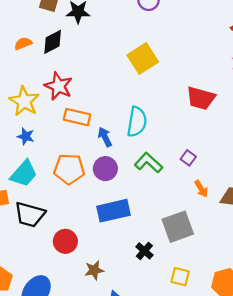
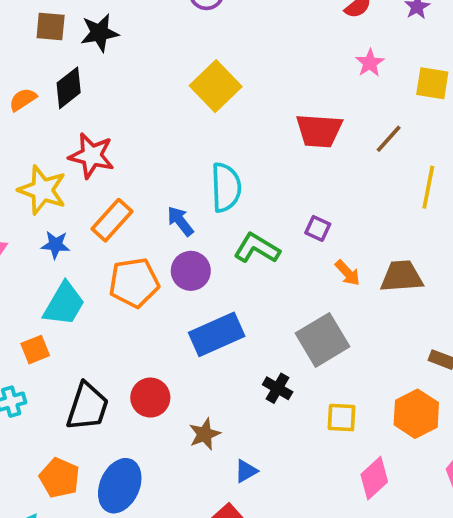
orange rectangle: (77, 117) -> (112, 220), moved, turned -50
black trapezoid: (30, 215) -> (88, 407), moved, turned -76

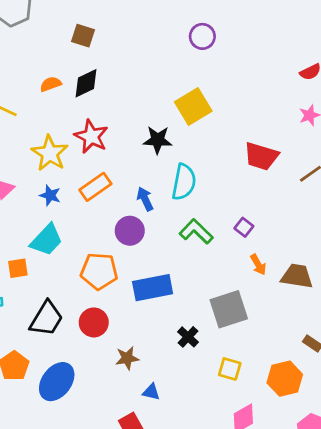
black star: (100, 33) -> (158, 140), moved
purple circle: (191, 271) -> (130, 231), moved
orange pentagon: (134, 283) -> (99, 271), moved
blue triangle: (246, 471) -> (151, 392), turned 30

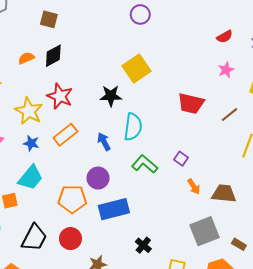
purple circle: (130, 231) -> (98, 178), moved
gray square: (229, 309) -> (205, 231), moved

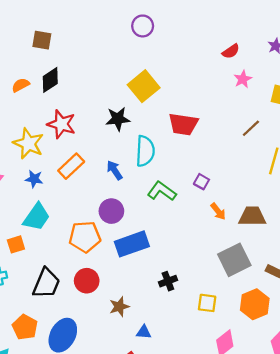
red semicircle: (225, 37) -> (231, 51), moved
red trapezoid: (191, 103) -> (183, 124), moved
black cross: (143, 245) -> (168, 281), turned 35

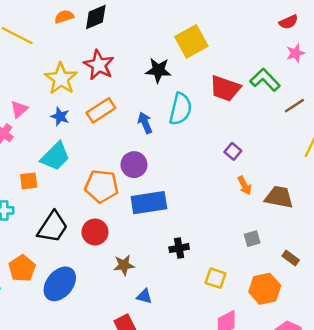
green L-shape: (162, 191) -> (265, 80), moved
gray square: (234, 260) -> (252, 239), size x0.5

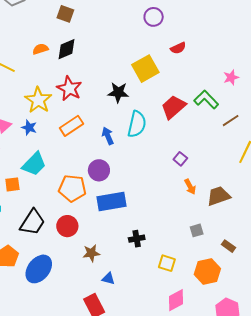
red semicircle: (288, 22) -> (178, 48), moved
red trapezoid: (225, 88) -> (173, 107), turned 120
blue star: (60, 116) -> (29, 128), moved
brown trapezoid: (279, 197) -> (218, 196), turned -30

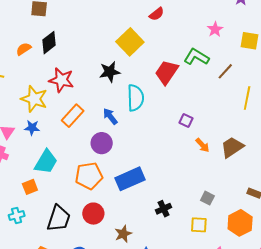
purple circle: (99, 170) -> (102, 143), moved
gray square: (197, 230) -> (207, 198), moved, turned -32

